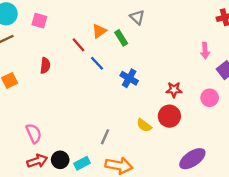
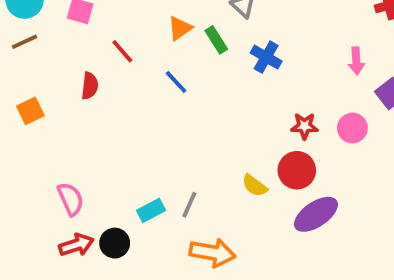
red line: (79, 45) -> (122, 51), moved
blue cross: (129, 78) -> (266, 57), moved
pink circle: (210, 98) -> (352, 128), moved
purple ellipse: (192, 159) -> (316, 214), moved
cyan rectangle: (82, 163) -> (151, 210), moved

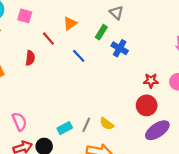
orange triangle: (180, 28) -> (70, 23), moved
green rectangle: (216, 40) -> (101, 32), turned 64
blue cross: (266, 57) -> (120, 48), moved
yellow semicircle: (255, 186) -> (107, 124), moved

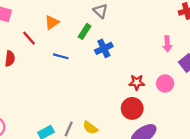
blue cross: (120, 48) -> (104, 48), turned 35
blue line: (79, 56) -> (61, 56), turned -32

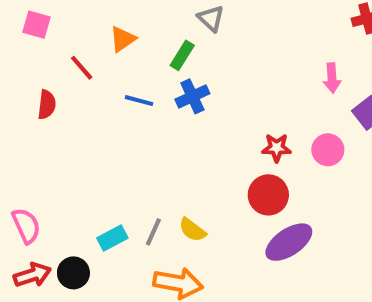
blue cross: (104, 48) -> (192, 96), moved

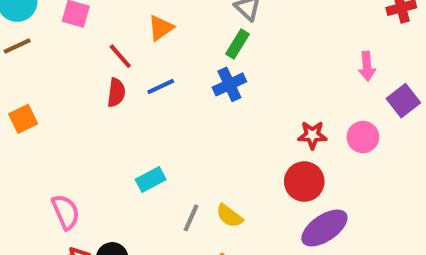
green rectangle: (182, 55) -> (238, 44), moved
blue line: (139, 101) -> (161, 86), moved, turned -40
red semicircle: (47, 105) -> (116, 93), moved
cyan rectangle: (112, 238) -> (151, 179), moved

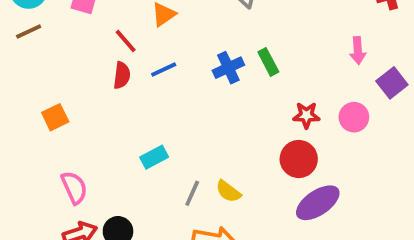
green rectangle: (238, 44) -> (268, 62), moved, turned -60
orange square: (23, 119) -> (55, 117), moved

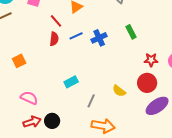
blue cross: (228, 68) -> (99, 38), moved
pink semicircle: (74, 188) -> (29, 98), turned -42
yellow semicircle: (228, 191) -> (119, 91), moved

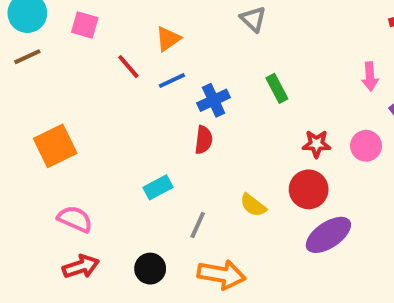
blue line: (76, 36) -> (172, 80), moved
red semicircle: (54, 39) -> (204, 140), moved
orange square: (19, 61) -> (55, 146), size x1.5
black circle: (52, 121) -> (150, 269), moved

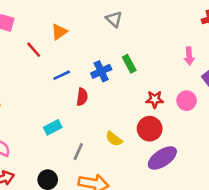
blue line: (172, 80) -> (62, 75), moved
blue cross: (214, 100) -> (101, 71), moved

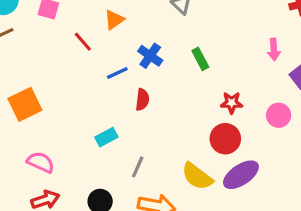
blue cross: (101, 71) -> (150, 56), moved, turned -30
pink circle: (187, 101) -> (279, 115), moved
yellow semicircle: (114, 139) -> (197, 176), moved, size x1.5

